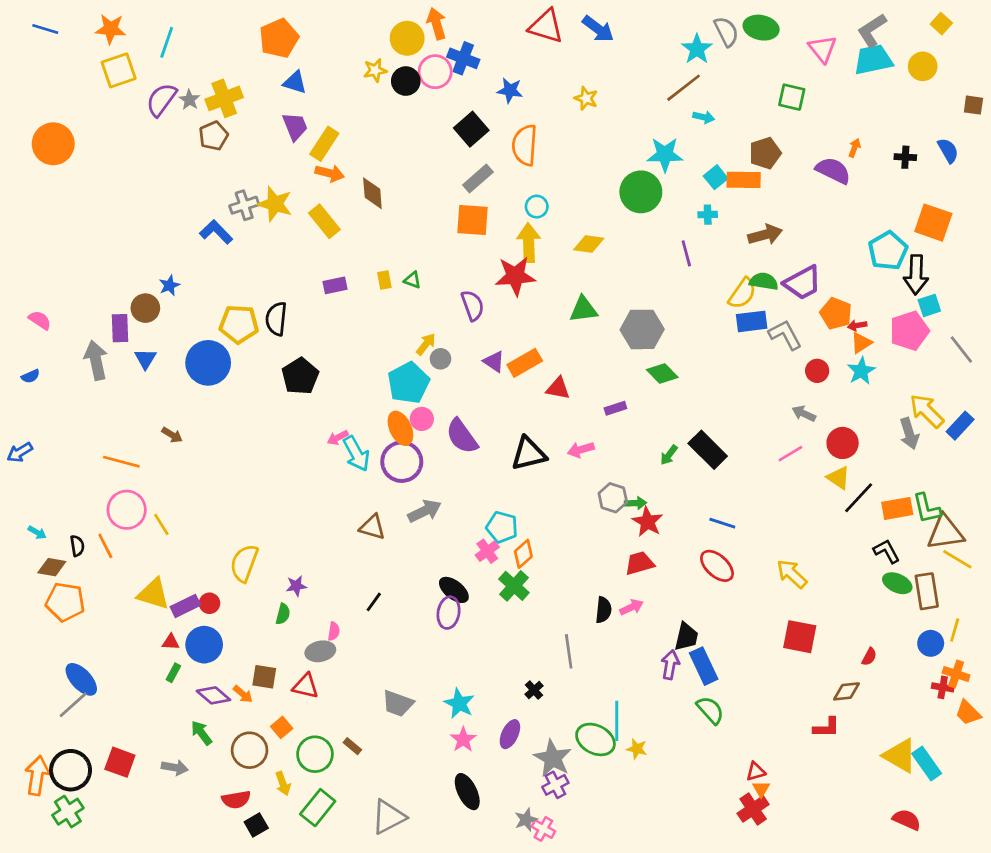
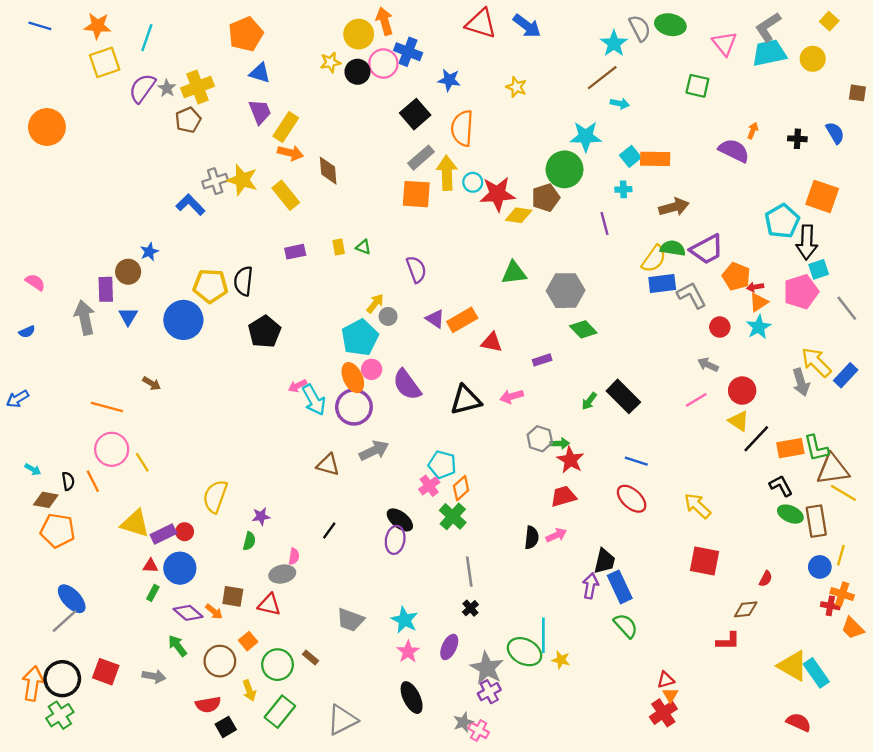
brown pentagon: (765, 153) -> (546, 198), moved
yellow arrow: (529, 243) -> (447, 173), moved
red star: (515, 276) -> (497, 194), moved
gray line: (569, 651) -> (469, 572), moved

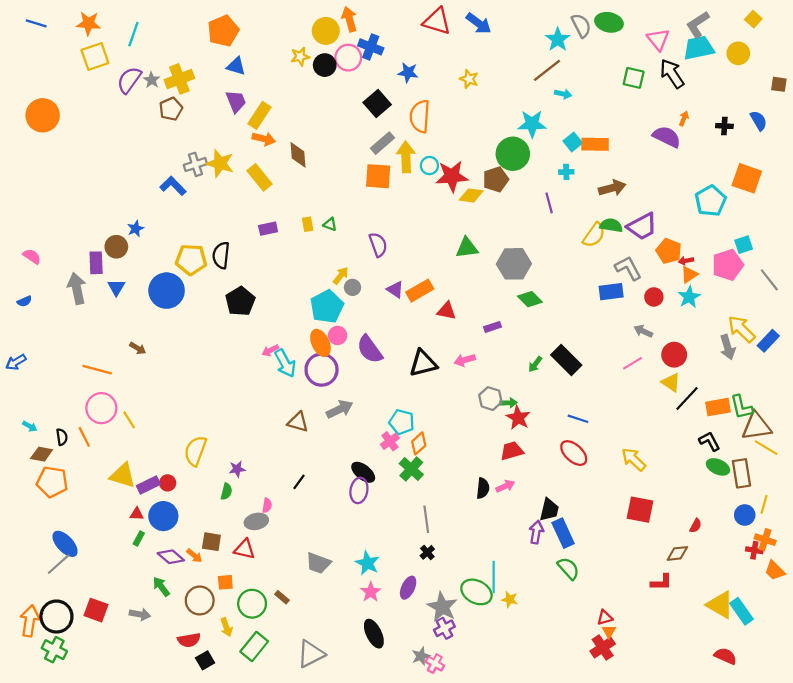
black arrow: (807, 242) -> (672, 74), moved, turned 144
blue rectangle: (662, 283) -> (611, 292), moved
orange square: (248, 641) -> (225, 582), turned 35
green cross: (60, 715) -> (54, 650), turned -30

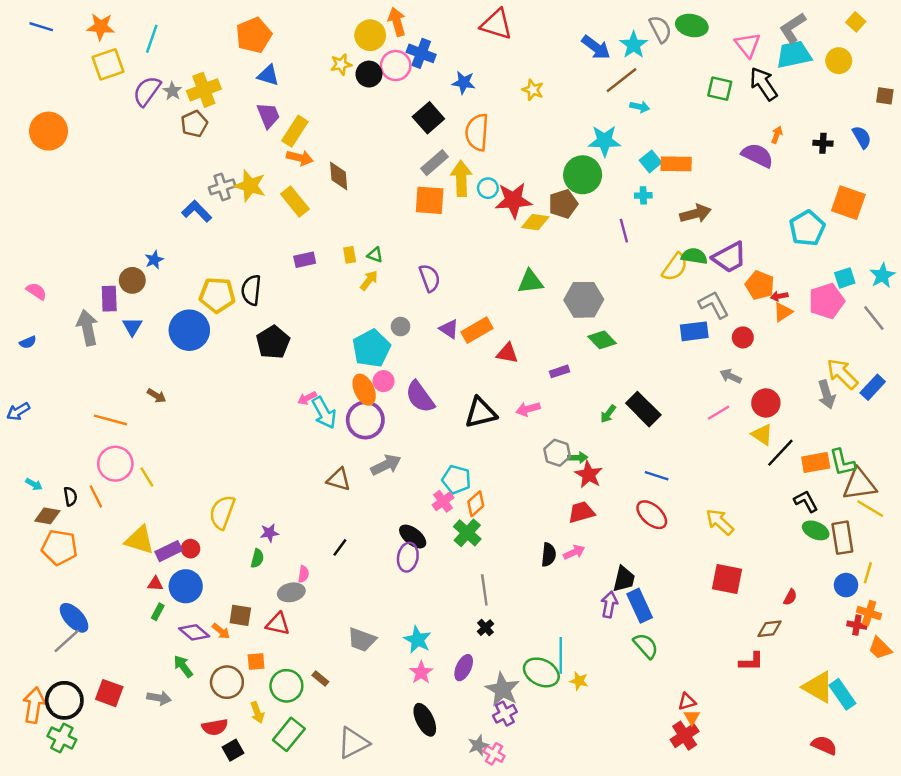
blue arrow: (479, 23) -> (596, 47), moved
yellow arrow: (341, 276) -> (369, 280), moved
cyan star: (689, 297) -> (882, 276), moved

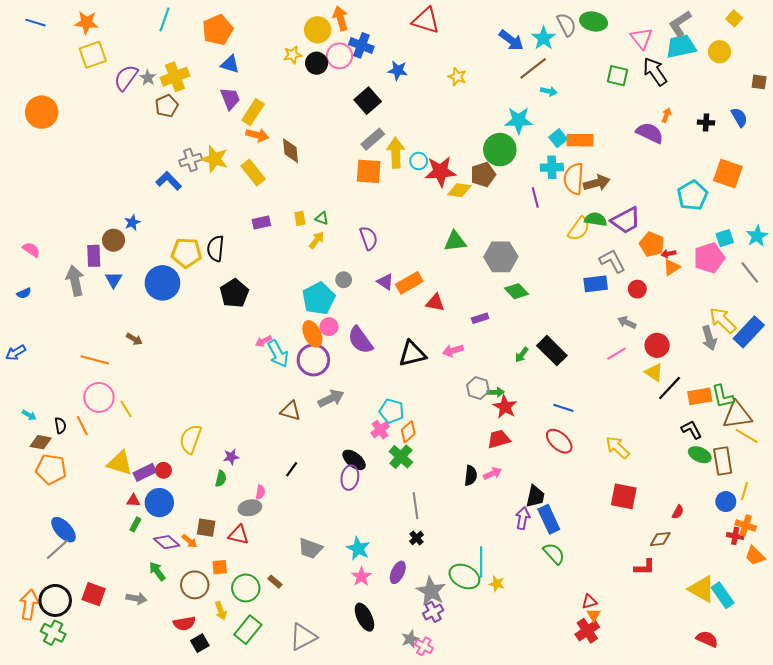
cyan line: (152, 39) -> (165, 19), moved
orange semicircle: (477, 132) -> (574, 179), moved
cyan cross: (643, 195) -> (552, 167), size x1.5
blue rectangle: (873, 387) -> (749, 332), size x1.4

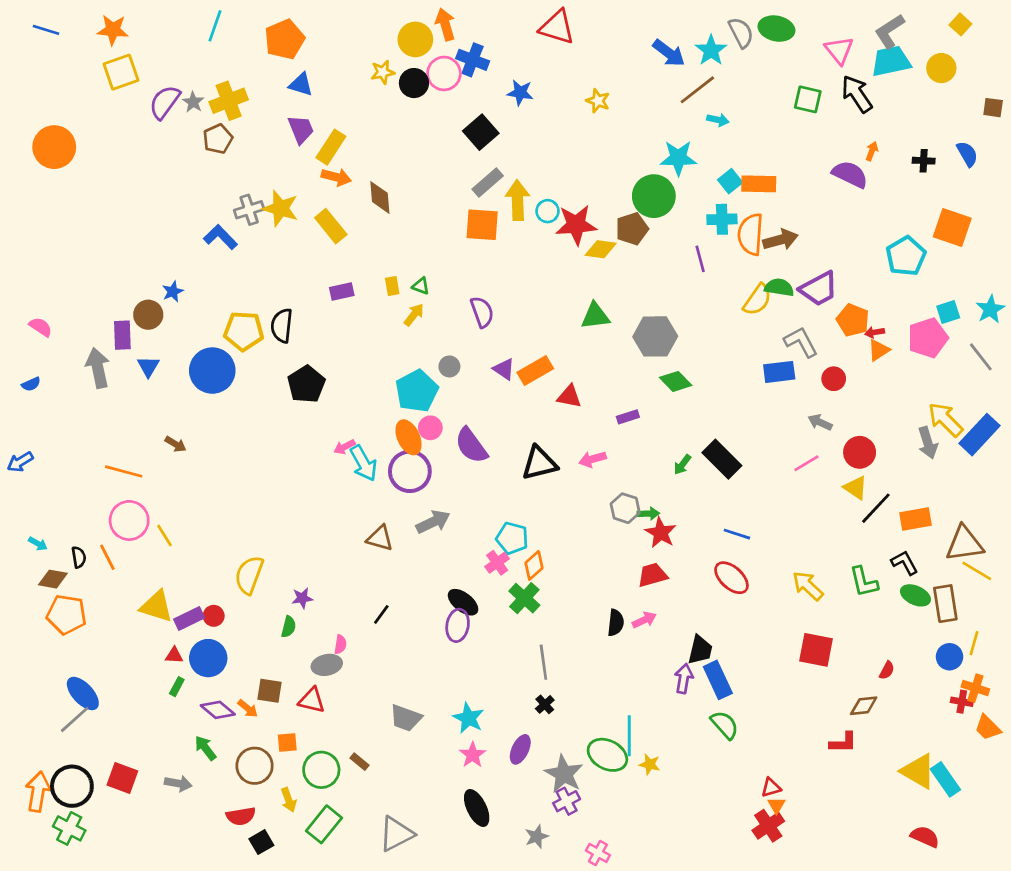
green L-shape: (723, 396) -> (864, 582), moved
pink cross: (424, 646) -> (598, 853), moved

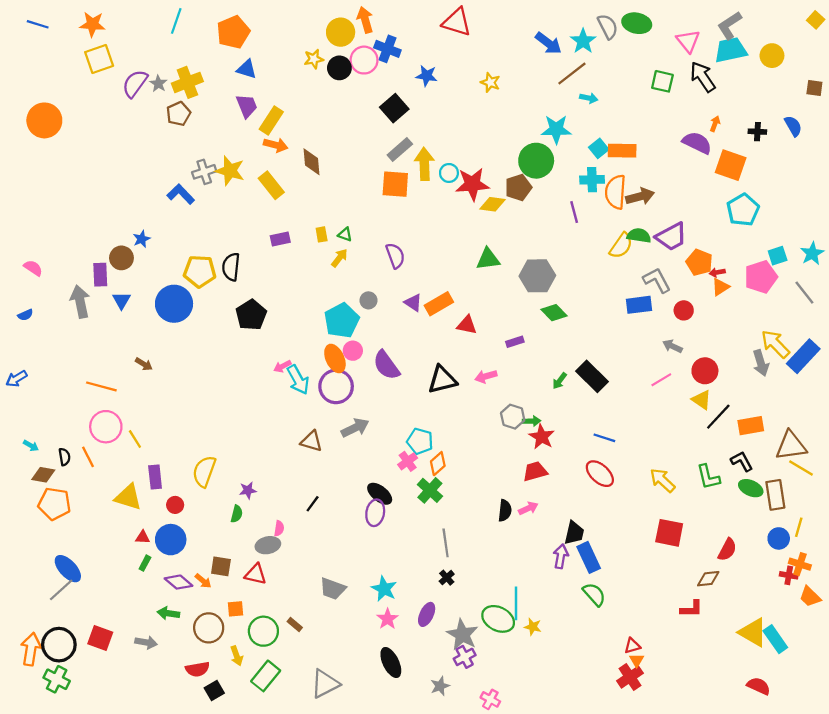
yellow square: (960, 24) -> (816, 20), moved
orange square: (952, 227) -> (731, 165), moved
purple rectangle: (189, 619) -> (155, 477), moved, turned -70
red semicircle: (887, 670) -> (727, 550), size x1.5
green arrow: (205, 748) -> (168, 613), turned -45

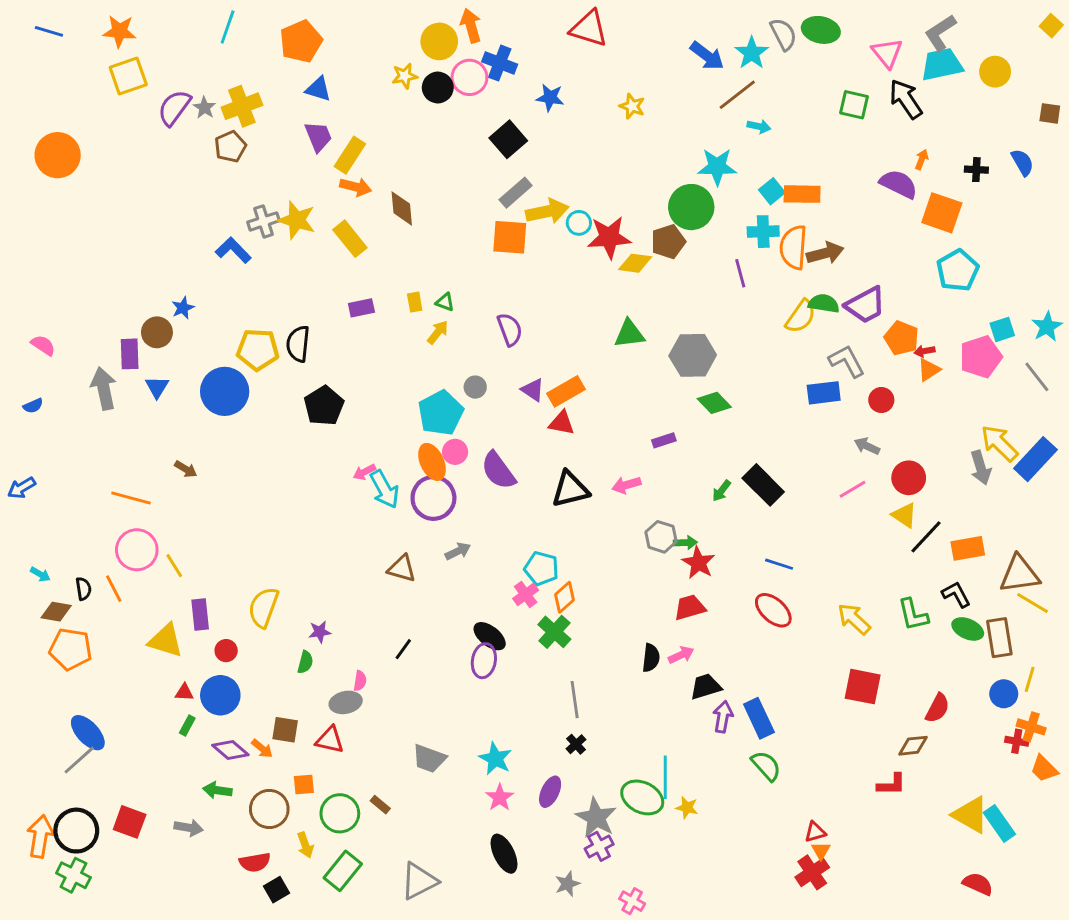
yellow arrow: (424, 164) -> (547, 211), turned 80
red triangle: (467, 325) -> (562, 423), moved
gray arrow: (355, 428) -> (458, 551), size x0.7
black trapezoid: (574, 533) -> (706, 687), moved, turned -120

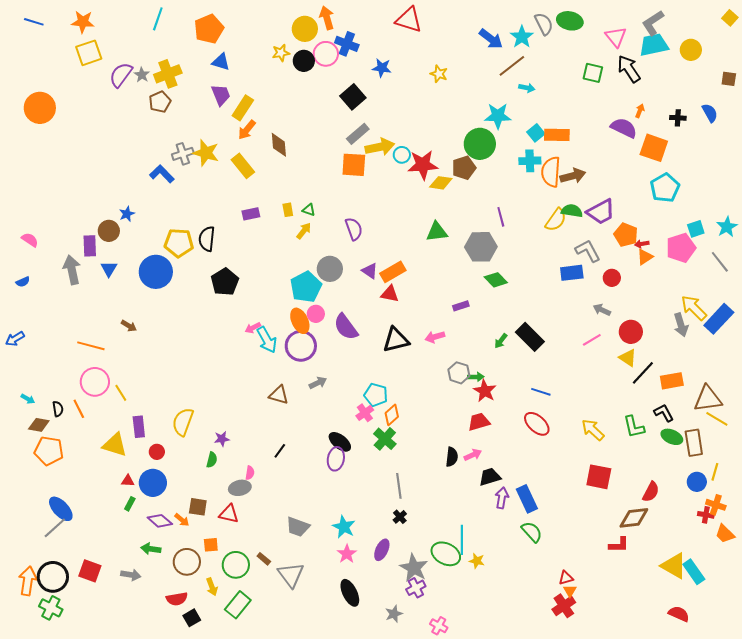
orange arrow: (356, 187) -> (247, 130), turned 115
purple line: (740, 273) -> (501, 217), moved
gray circle: (475, 387) -> (330, 269), size x1.6
brown diamond: (913, 746) -> (634, 518), size x1.4
gray triangle: (419, 881) -> (291, 575), moved, turned -40

